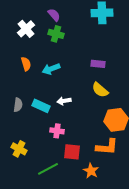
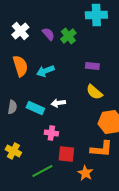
purple semicircle: (54, 15) -> (48, 34), moved
green cross: (56, 34) -> (68, 36), moved, turned 35
orange semicircle: (26, 64) -> (20, 66), size x1.5

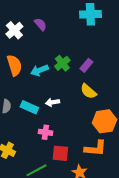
purple semicircle: (48, 34) -> (40, 24), moved
green cross: (68, 36) -> (62, 63), moved
purple rectangle: (92, 66) -> (86, 65), turned -56

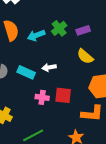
purple rectangle: (86, 65) -> (83, 30), turned 32
red square: (60, 153) -> (63, 95), moved

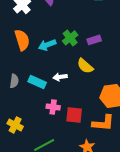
yellow semicircle: (85, 56) -> (85, 66), moved
red square: (63, 95) -> (74, 115), moved

